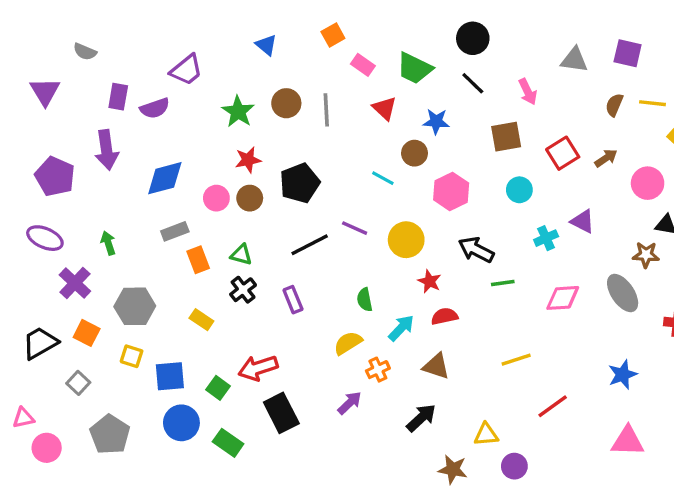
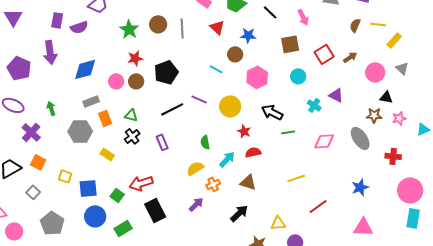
cyan cross: (546, 238) -> (314, 105), turned -32
gray hexagon: (135, 306) -> (80, 131), moved
green rectangle: (228, 443) -> (123, 228), turned -66

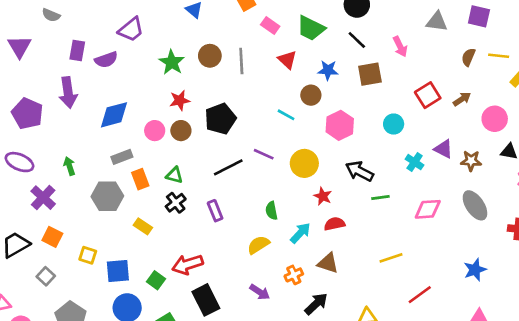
brown square: (290, 44) -> (370, 74), moved
brown star: (374, 115) -> (471, 161), moved
orange cross: (213, 184) -> (294, 275), moved
purple arrow: (196, 204) -> (260, 292), turned 77

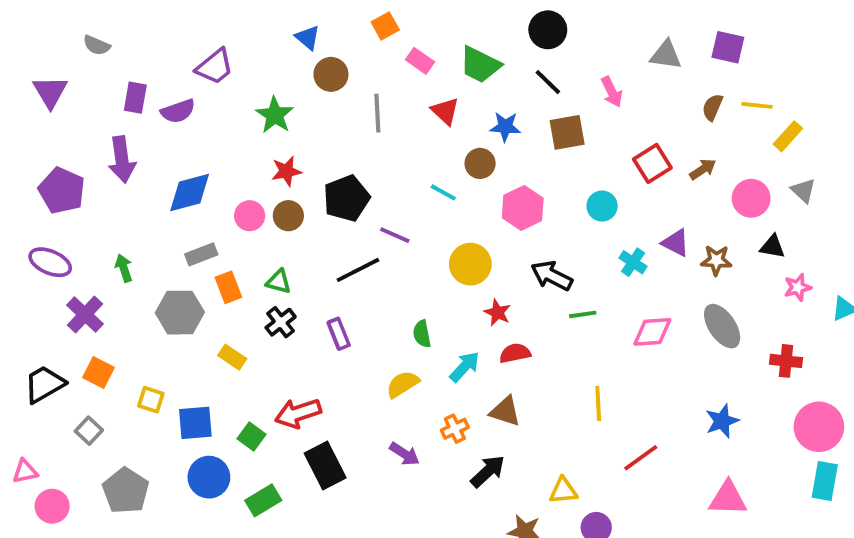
brown circle: (210, 56) -> (331, 74), moved
purple line: (264, 154) -> (395, 235), moved
yellow line: (391, 258) -> (598, 404), turned -75

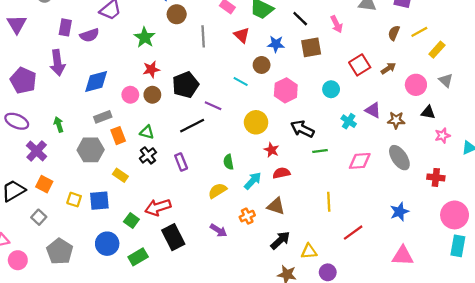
yellow line: (757, 105) -> (419, 32), turned -35
blue square: (195, 423) -> (99, 201), moved
black arrow: (488, 471) -> (280, 240), moved

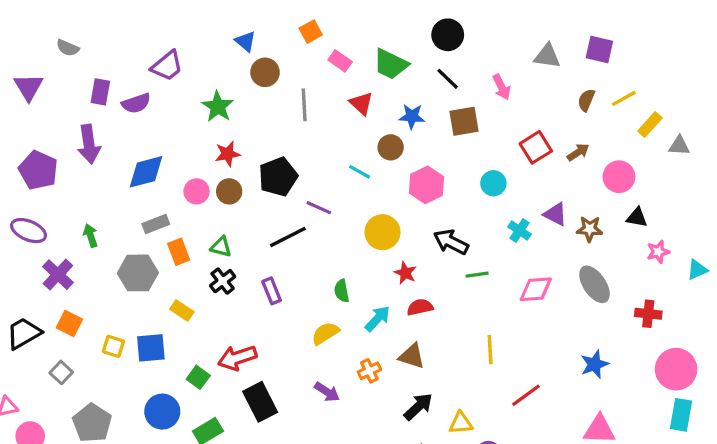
gray triangle: (446, 80) -> (679, 146), moved, turned -40

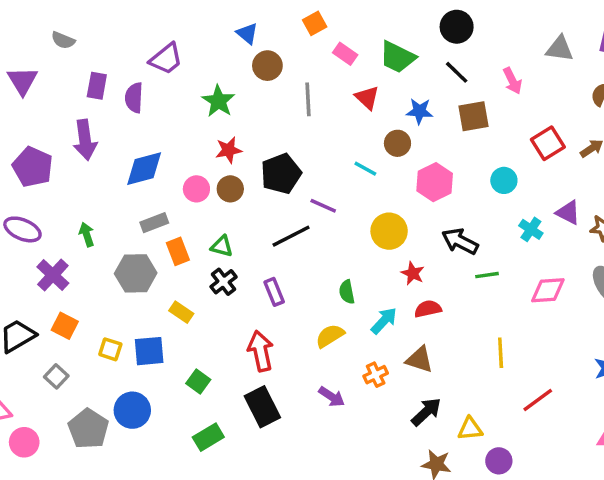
purple semicircle: (136, 103) -> (134, 98), turned 112
red arrow: (237, 358) -> (261, 351), moved, turned 96
blue circle: (162, 412) -> (132, 410), moved

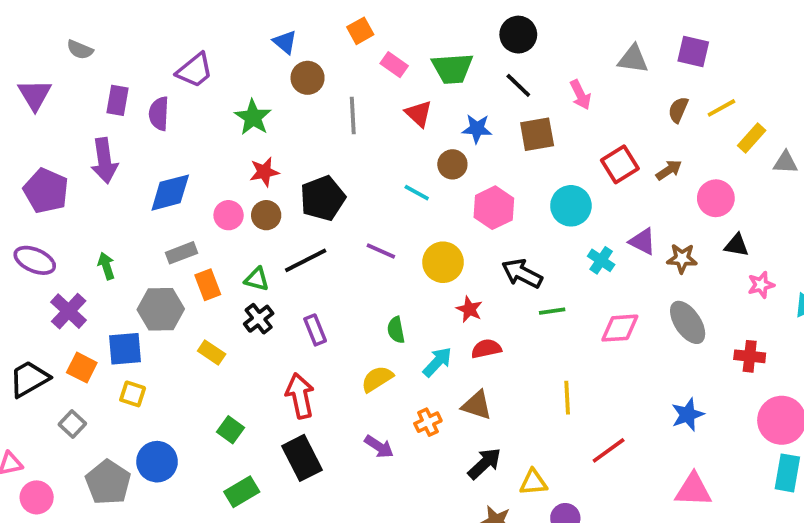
green trapezoid: (397, 57) -> (452, 68), turned -30
cyan circle: (504, 180) -> (571, 206), size x1.4
purple line: (323, 206) -> (381, 251), moved
black line: (291, 236) -> (306, 260), moved
blue square: (149, 351) -> (125, 349), moved

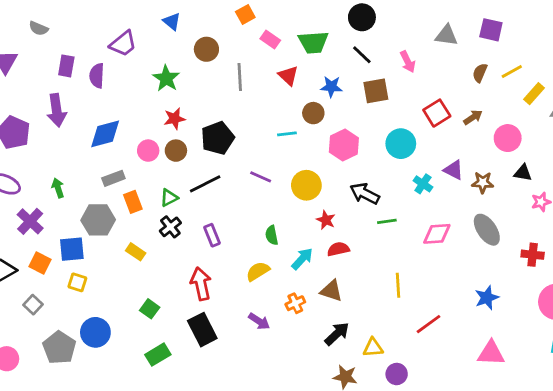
blue triangle: (285, 42) -> (172, 21), moved
cyan line: (417, 193) -> (287, 134), turned -36
green triangle: (257, 279) -> (169, 198), turned -42

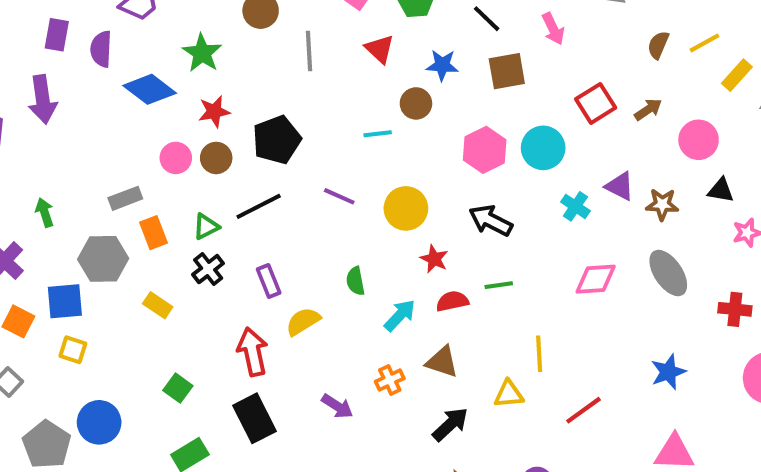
blue diamond: (105, 134) -> (150, 89), moved, turned 52
pink hexagon: (344, 145) -> (485, 150), moved
green line: (387, 221) -> (499, 285), moved
yellow semicircle: (258, 271) -> (303, 321), moved
yellow triangle: (373, 348) -> (509, 394), moved

